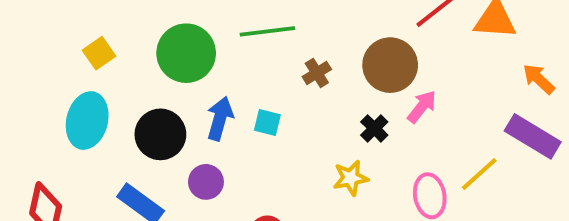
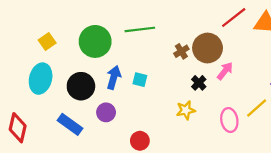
brown cross: (317, 73) -> (181, 51), moved

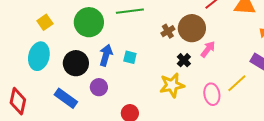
yellow star: (186, 110) -> (172, 85), size x1.4

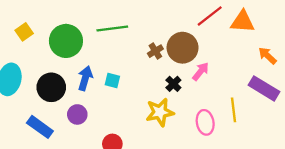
yellow square: (45, 22) -> (24, 32), moved
yellow line: (237, 83) -> (233, 110), turned -55

